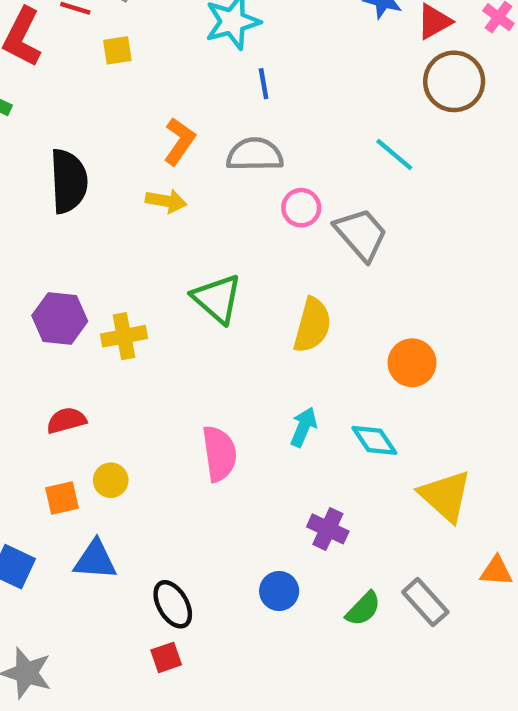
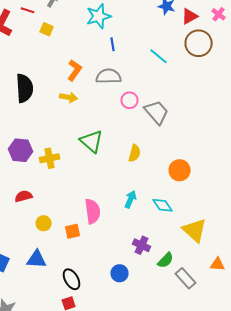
yellow square: (117, 50) -> (47, 29), turned 32
cyan line: (394, 155) -> (159, 56), moved
yellow semicircle: (312, 325) -> (135, 153), size x0.7
orange square: (62, 498) -> (73, 231), moved
green semicircle: (363, 609) -> (166, 260), moved

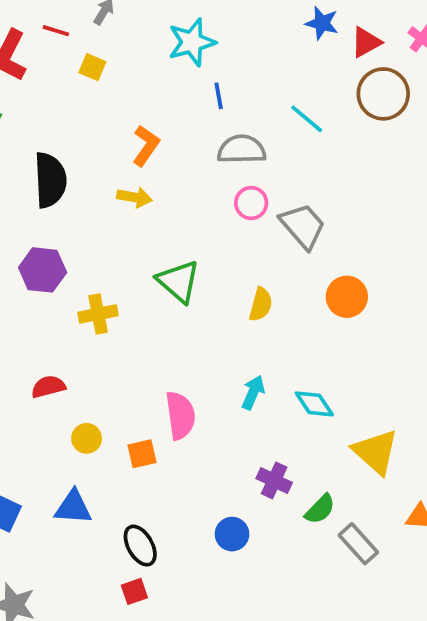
gray semicircle: (109, 76) -> (242, 149), moved
purple hexagon: (21, 150) -> (43, 270), moved
orange circle: (180, 170) -> (347, 297), moved

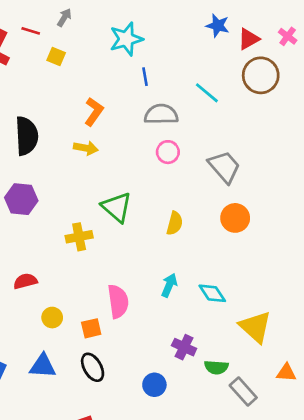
gray trapezoid: (303, 226) -> (224, 167), moved
yellow cross: (98, 314) -> (79, 237), moved
green semicircle: (320, 509) -> (216, 367), turned 50
black ellipse: (140, 546) -> (93, 367), moved

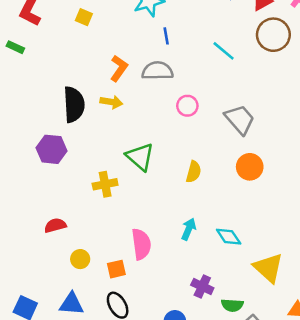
gray semicircle: (161, 114) -> (157, 71), moved
black semicircle: (27, 136) -> (74, 104), moved

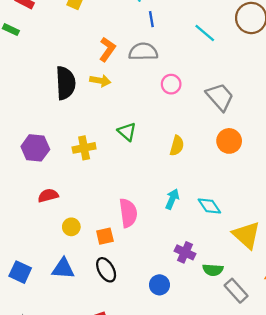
purple hexagon: (52, 149) -> (35, 148), moved
green triangle: (140, 157) -> (127, 132), size x0.7
yellow cross: (105, 184) -> (84, 148), moved

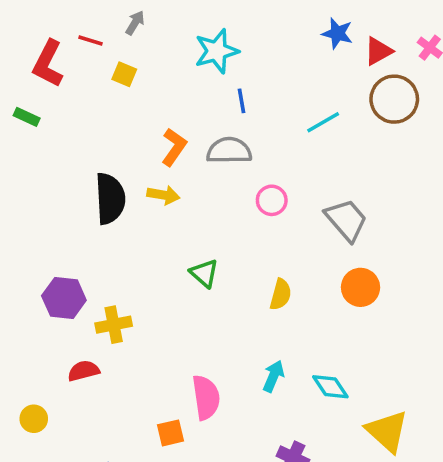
cyan line: (205, 33) -> (323, 122), turned -70
yellow cross: (84, 148) -> (114, 325), moved
yellow circle: (71, 227) -> (34, 419), moved

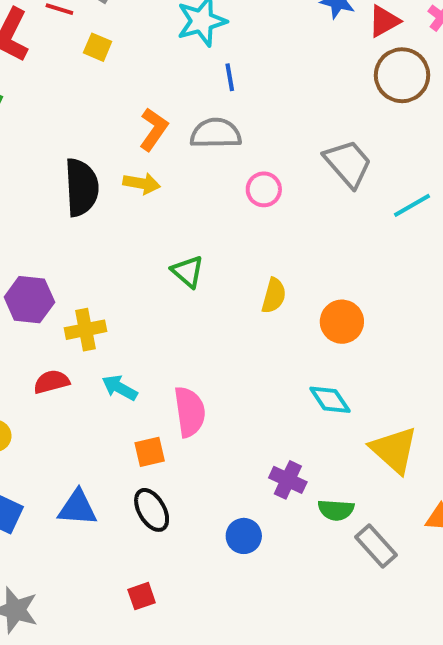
cyan line: (323, 122) -> (412, 205), moved
gray trapezoid: (346, 220) -> (348, 163), moved
orange circle: (360, 287) -> (342, 322), moved
cyan arrow: (273, 376) -> (120, 388), moved, turned -84

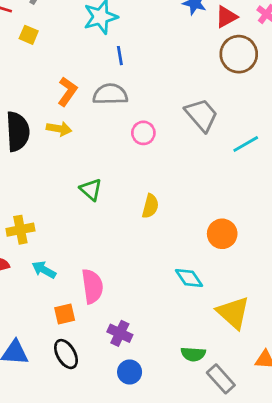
orange circle: (342, 322) -> (222, 234), moved
purple cross: (288, 480) -> (120, 333), moved

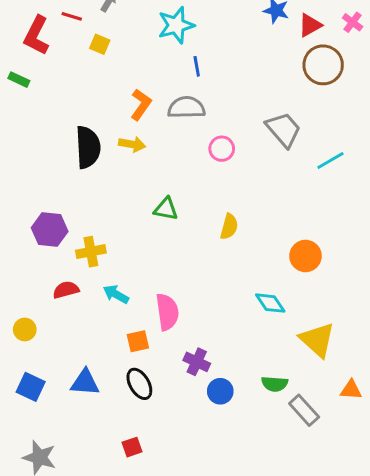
green triangle: (91, 190) -> (166, 209), turned -30
blue circle: (130, 372) -> (220, 391), moved

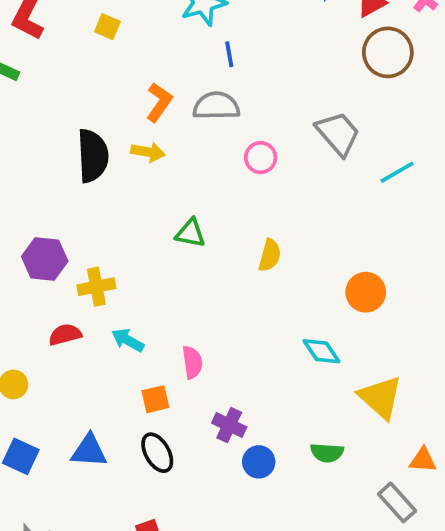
pink semicircle: (167, 312) -> (192, 362), size x0.7
gray rectangle: (304, 410) -> (397, 502), moved

